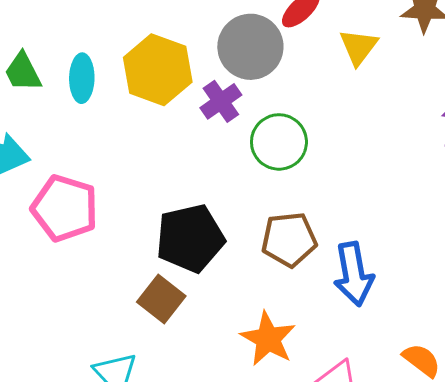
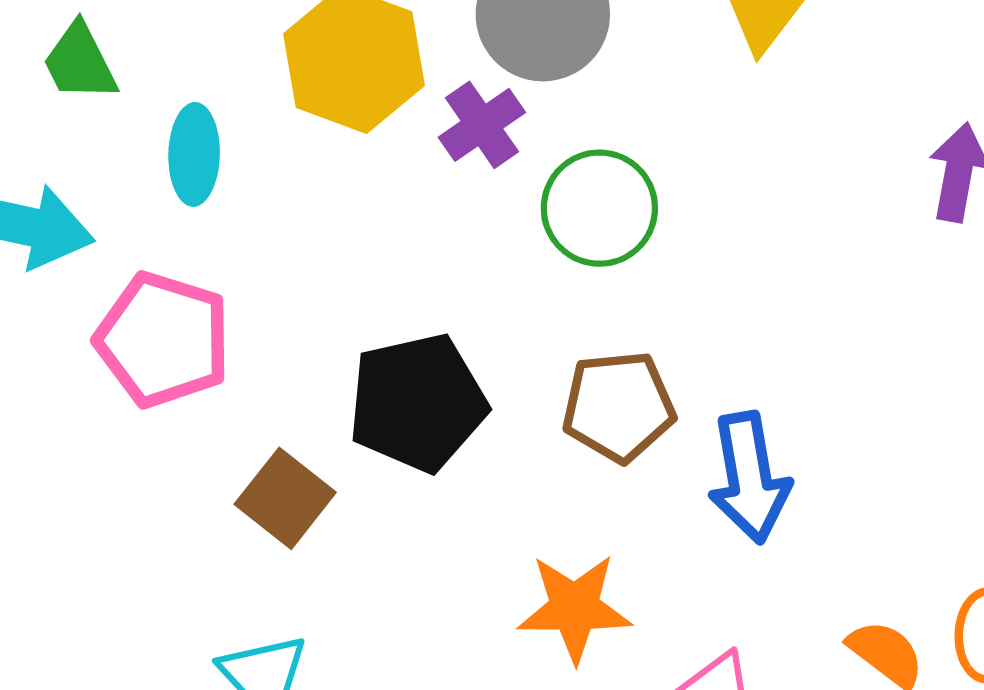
cyan ellipse: (82, 78) -> (194, 154), moved
brown square: (161, 299) -> (285, 498), moved
orange star: (268, 339) -> (575, 608), turned -30

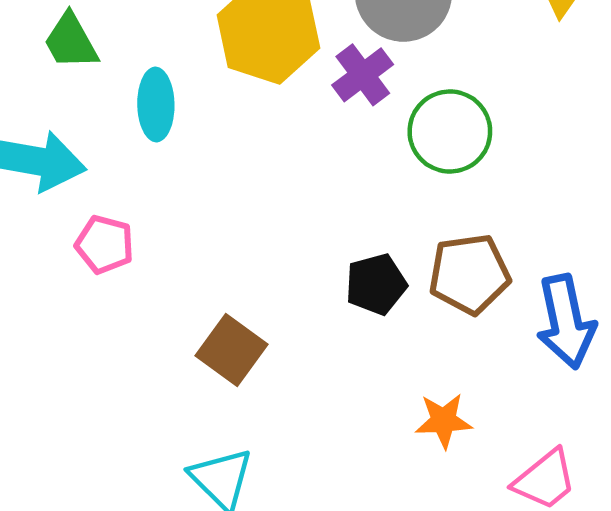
pink pentagon: (163, 340) -> (104, 244), moved, size x0.6
black pentagon: (417, 403) -> (376, 284), moved, size x0.6
orange star: (575, 608) -> (444, 421), size x0.7

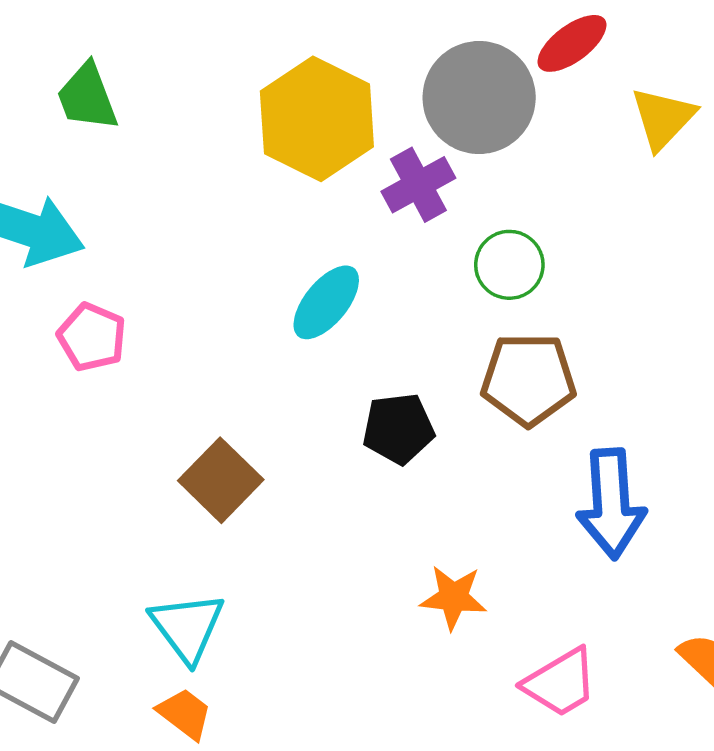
cyan ellipse: (156, 104) -> (326, 302), moved, turned 32
green circle: (450, 132) -> (509, 265), size x0.7
brown pentagon: (469, 274) -> (528, 379), moved

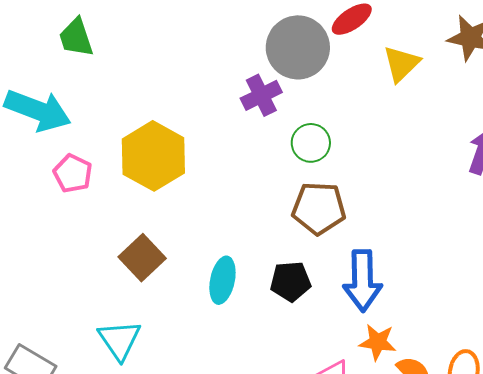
yellow hexagon: (317, 119) -> (153, 156), moved
cyan ellipse: (326, 302) -> (222, 280), moved, turned -30
black pentagon: (398, 429) -> (290, 281), moved
orange star: (453, 597) -> (378, 342), moved

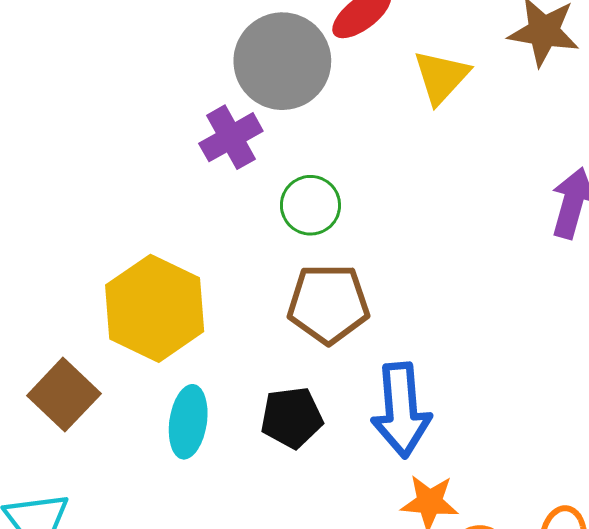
yellow hexagon: (153, 156) -> (155, 308), moved

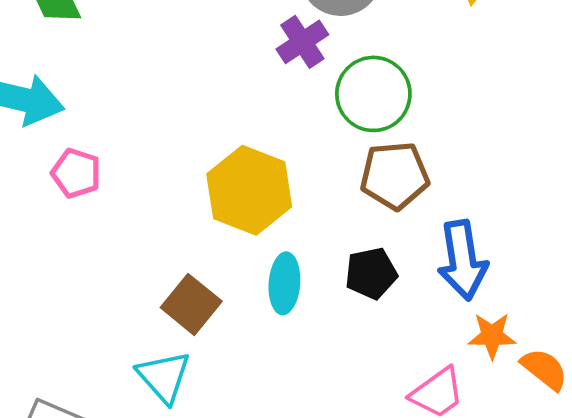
green circle: (310, 205) -> (373, 94), size x1.5
brown square: (64, 395) -> (191, 304), moved

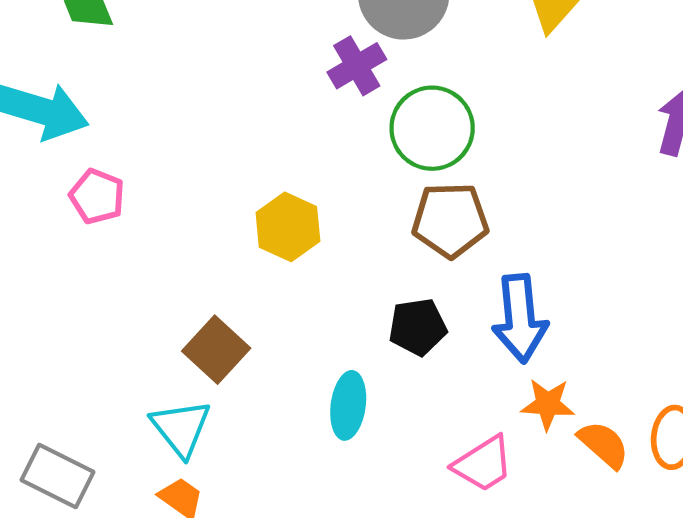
yellow hexagon: (249, 190) -> (288, 227), size x0.7
cyan ellipse: (284, 283) -> (348, 405), moved

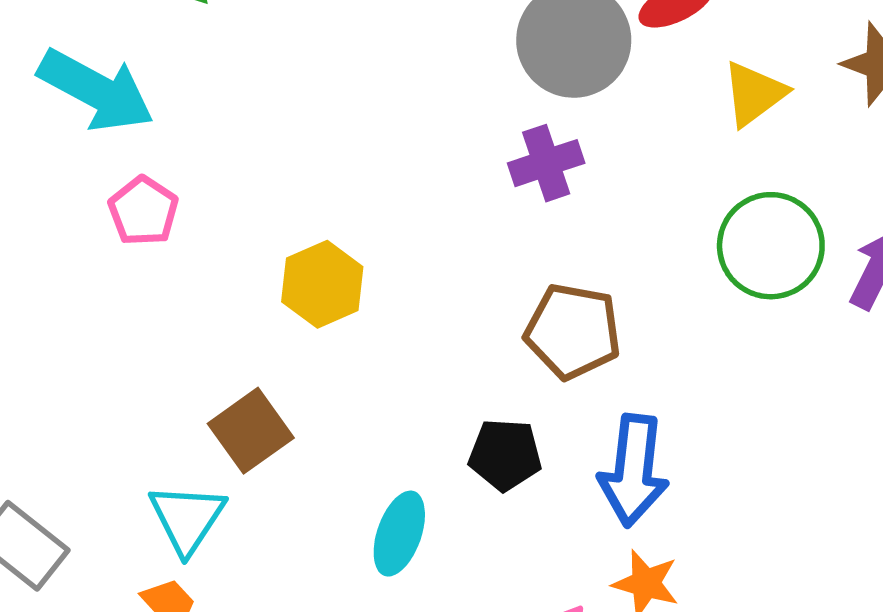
purple cross: (357, 66) -> (546, 163), moved
green circle: (432, 128) -> (771, 246), moved
yellow hexagon: (288, 227) -> (322, 284), moved

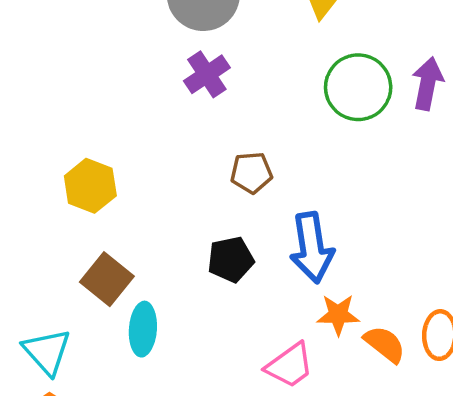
brown pentagon: (573, 331) -> (251, 173), size x0.7
brown square: (251, 431) -> (107, 279), moved
cyan ellipse: (399, 534) -> (143, 329), moved

